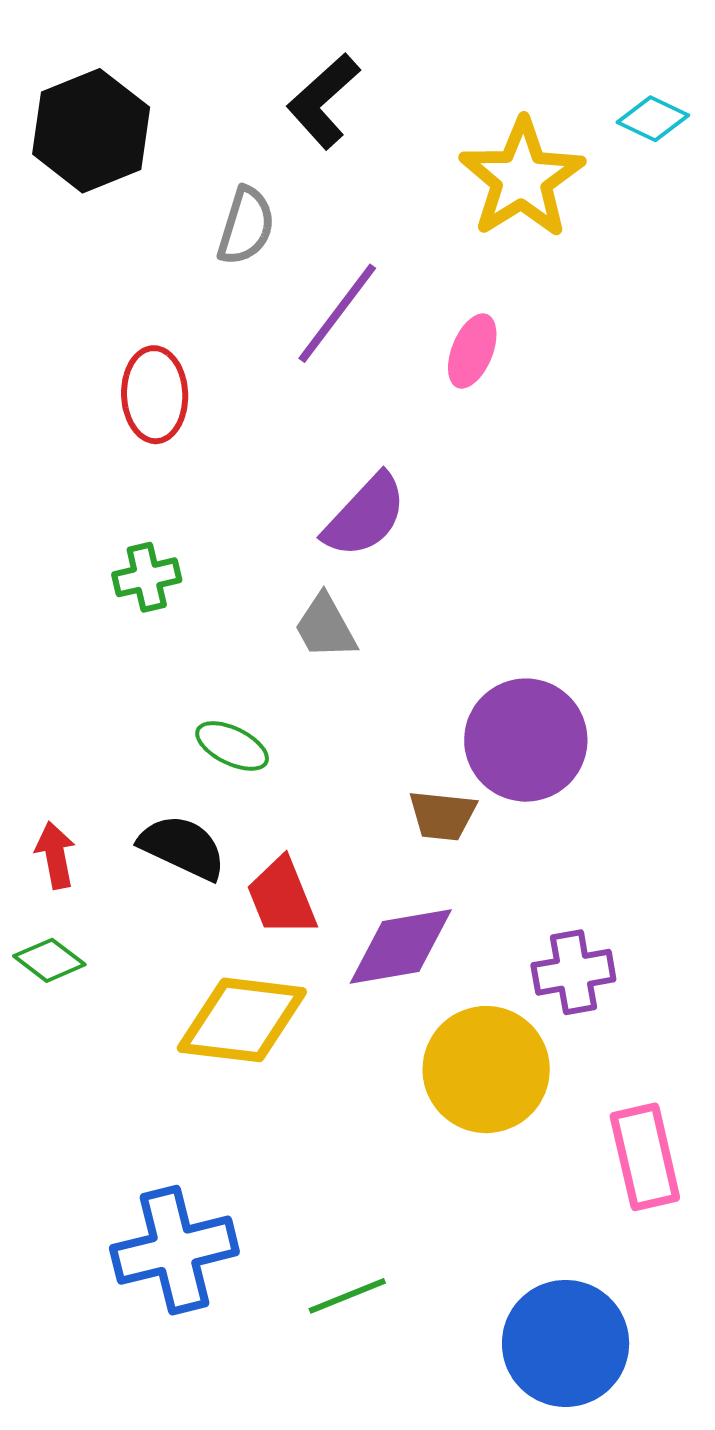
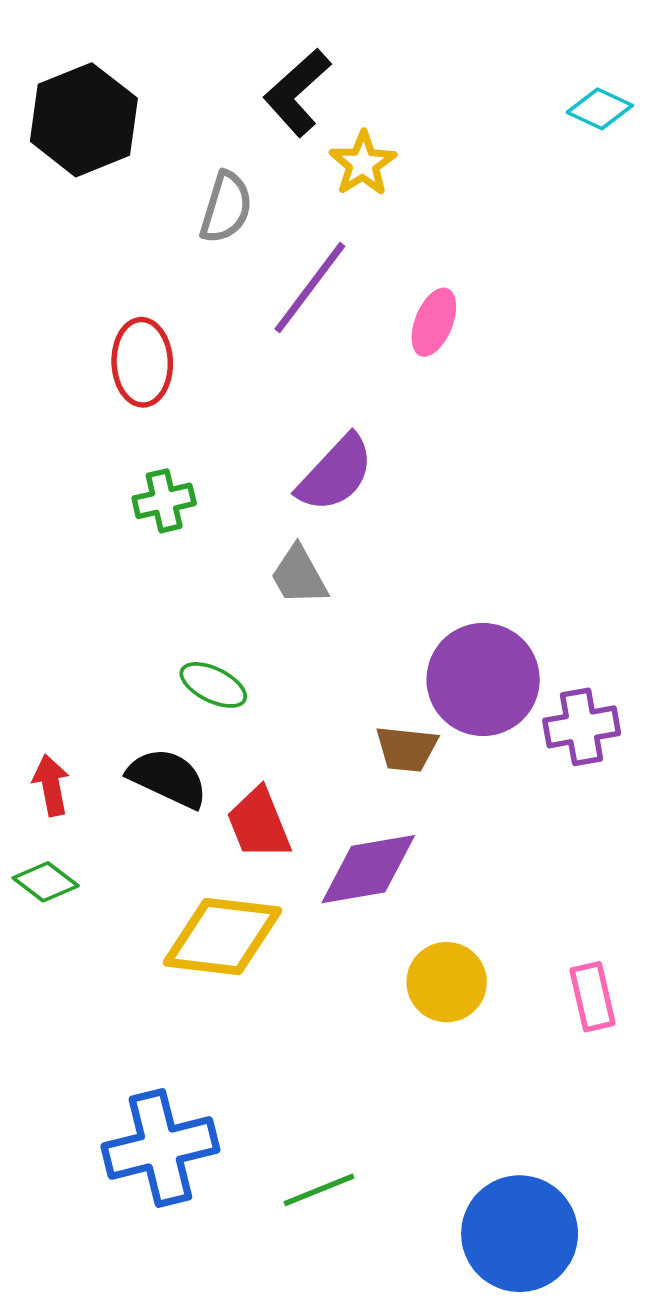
yellow star: (522, 178) -> (363, 164), moved, size x0.6
green cross: (147, 577) -> (164, 501), moved
purple cross: (573, 972) -> (582, 727), moved
yellow circle: (486, 1070) -> (447, 982), size x0.7
pink rectangle: (645, 1157) -> (592, 997), moved, size x0.7

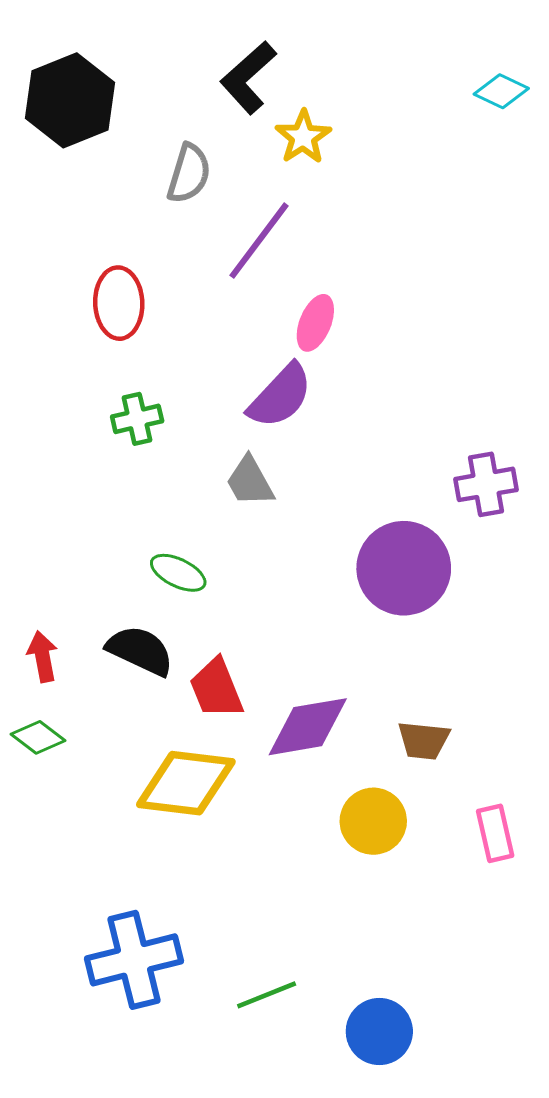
pink ellipse: (434, 322) -> (315, 323), moved
purple cross: (582, 727) -> (486, 484), moved
brown trapezoid: (407, 749) -> (424, 740), moved
blue circle: (520, 1234) -> (379, 1031), moved, size x0.7

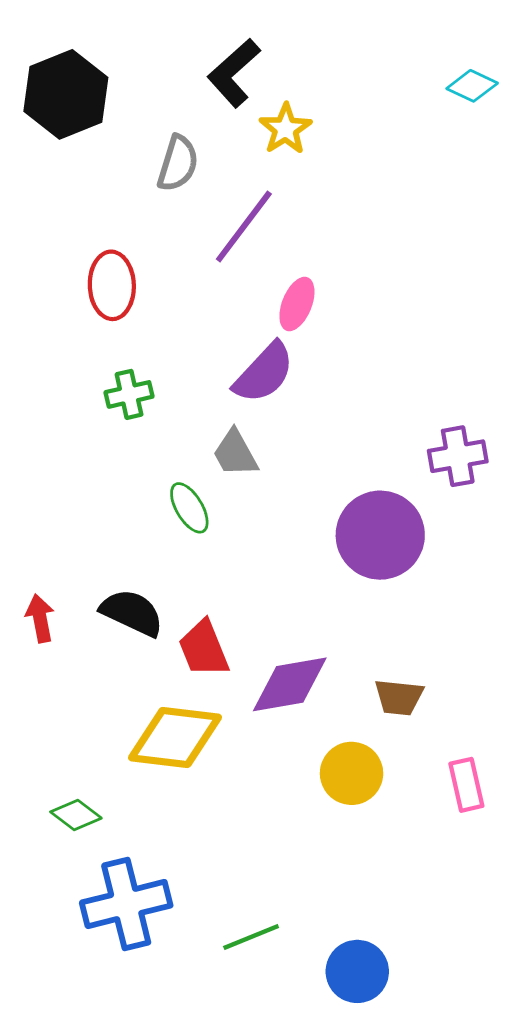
green ellipse: (178, 573) -> (189, 508), moved, turned 33
green diamond: (38, 737) -> (76, 815), moved

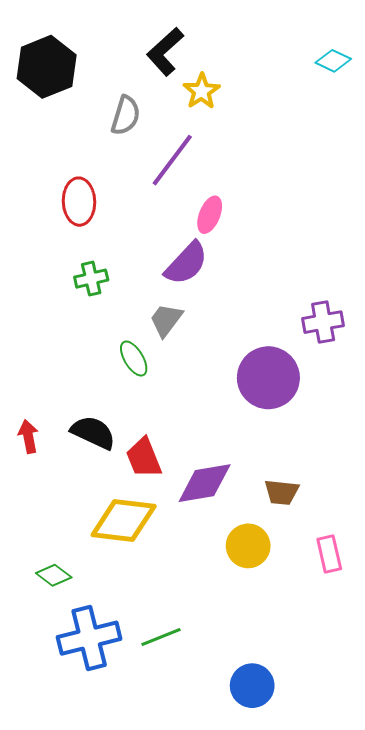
gray trapezoid: (235, 453) -> (166, 320), turned 66
green line: (251, 937) -> (161, 637), moved

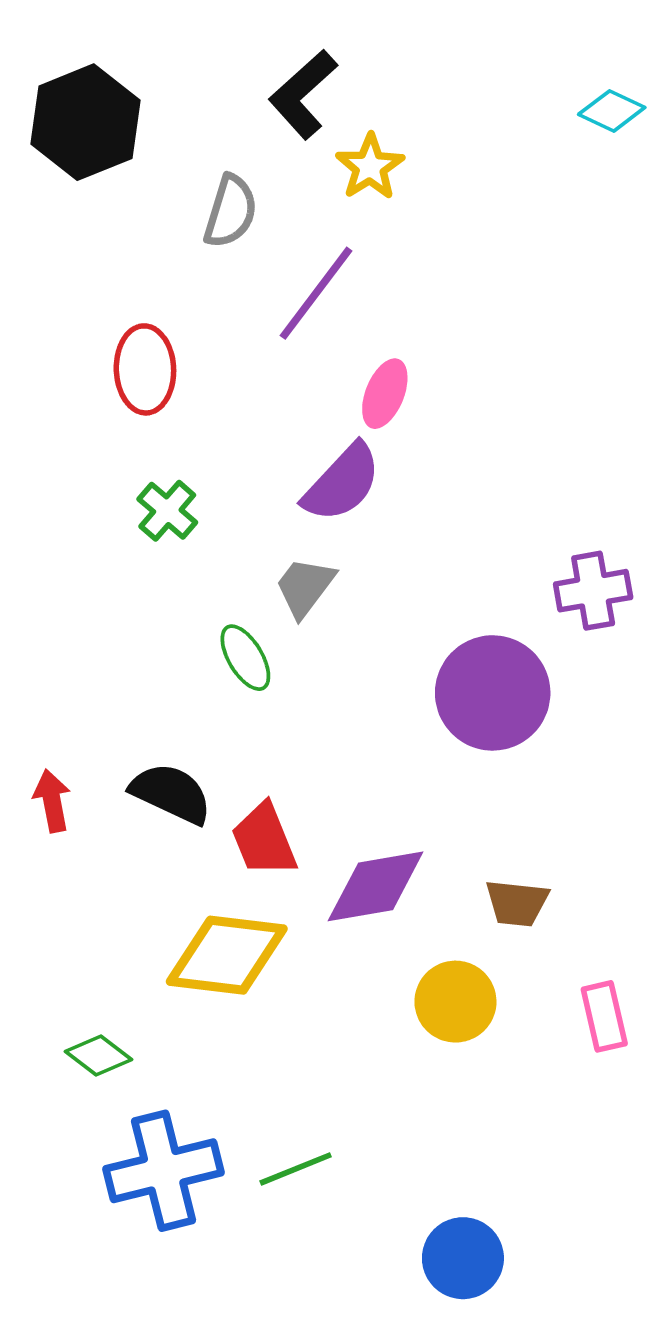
green cross: (91, 279) -> (167, 511), turned -36

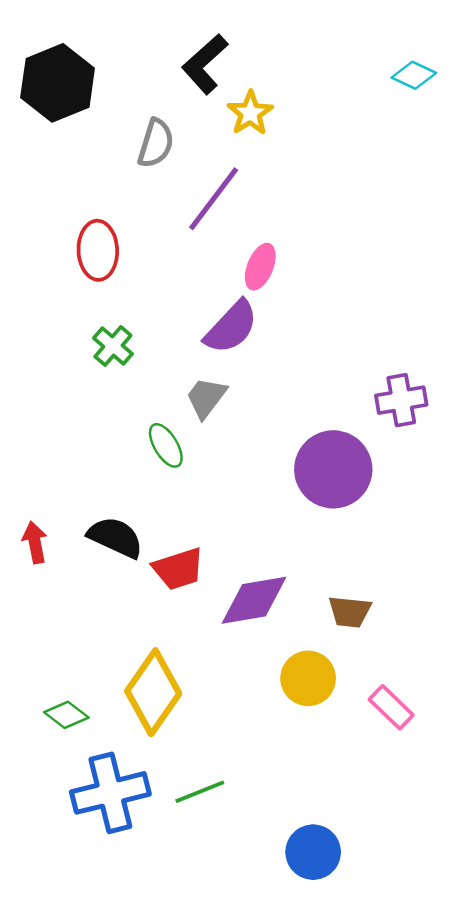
red trapezoid: (264, 840) -> (178, 569), turned -86
yellow diamond: (227, 955) -> (153, 692), moved, turned -62
pink rectangle: (604, 1016) -> (391, 707), moved, turned -33

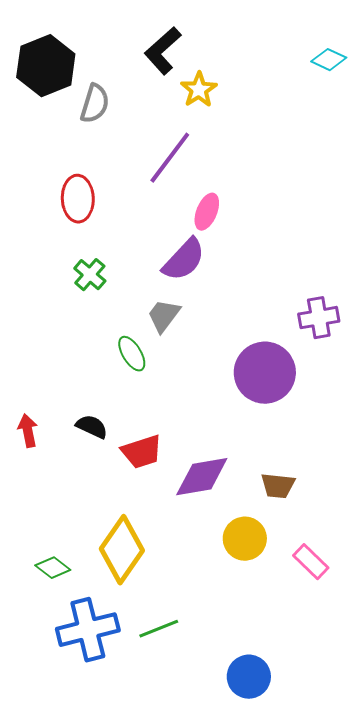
gray semicircle: (156, 143) -> (95, 104), moved
black semicircle: (115, 537) -> (92, 427), size x0.7

